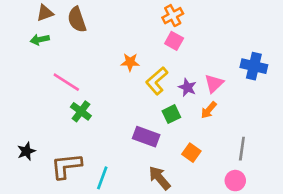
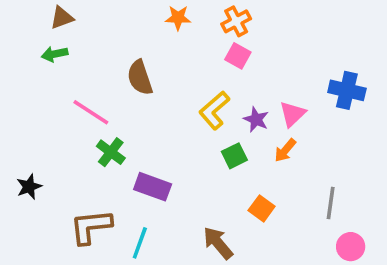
brown semicircle: (77, 20) -> (140, 78), moved
orange star: (130, 62) -> (178, 18), moved
purple rectangle: (146, 137) -> (153, 187), moved
black star: (26, 151) -> (29, 187), moved
pink circle: (235, 181) -> (351, 247), moved

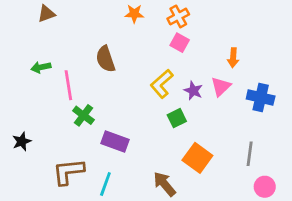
green arrow: (54, 54) -> (41, 67), moved
blue cross: (347, 90) -> (261, 97), moved
pink line: (91, 112) -> (68, 85), turned 48
orange arrow: (285, 150) -> (233, 58), moved, turned -36
orange square: (262, 208) -> (197, 158), size x1.5

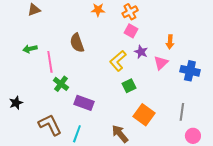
purple star: (193, 91) -> (141, 52), moved
brown L-shape: (68, 172) -> (50, 125), turned 70

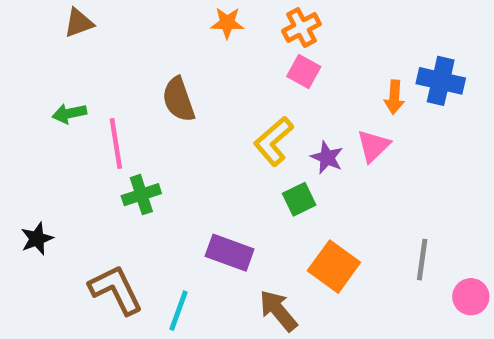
purple star: (141, 52) -> (327, 157), moved
blue cross: (190, 71) -> (441, 81), moved
green cross: (61, 84) -> (141, 195), turned 35
purple rectangle: (84, 103) -> (230, 253), moved
pink circle: (193, 136) -> (471, 297), moved

